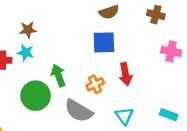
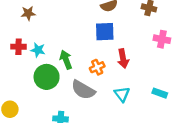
brown star: (28, 30) -> (28, 13), moved
cyan star: (25, 53) -> (38, 50), moved

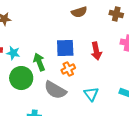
blue square: (105, 32) -> (65, 48), moved
red arrow: (123, 59) -> (96, 51), moved

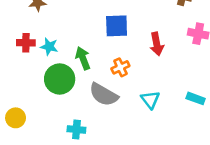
blue square: (65, 48) -> (117, 26), moved

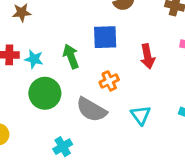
green arrow: (83, 58) -> (71, 56), moved
cyan cross: (76, 130) -> (63, 147), turned -36

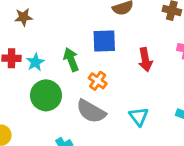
cyan star: (34, 59) -> (35, 62), turned 30
orange cross: (109, 81) -> (98, 81), moved, turned -30

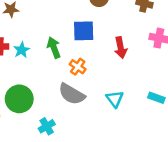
green circle: (46, 95) -> (19, 99), moved

